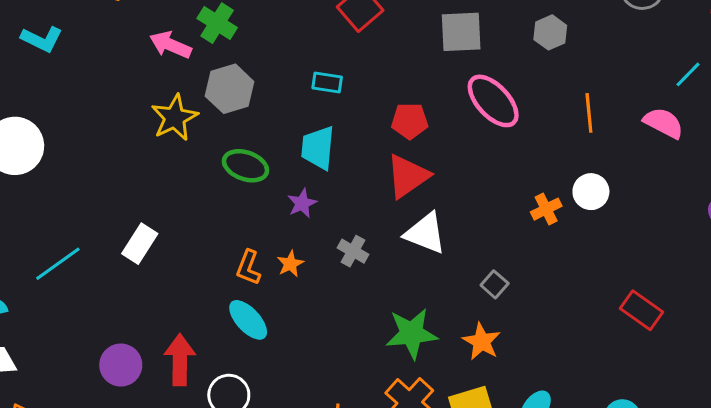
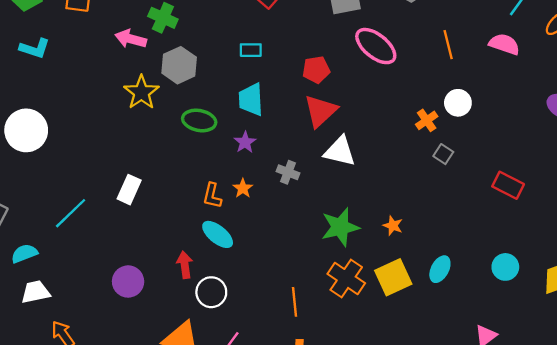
gray square: (495, 284) -> (443, 154), moved
orange star: (482, 342) -> (393, 226), size x0.7
red arrow: (180, 360) -> (185, 265), moved, size x0.7

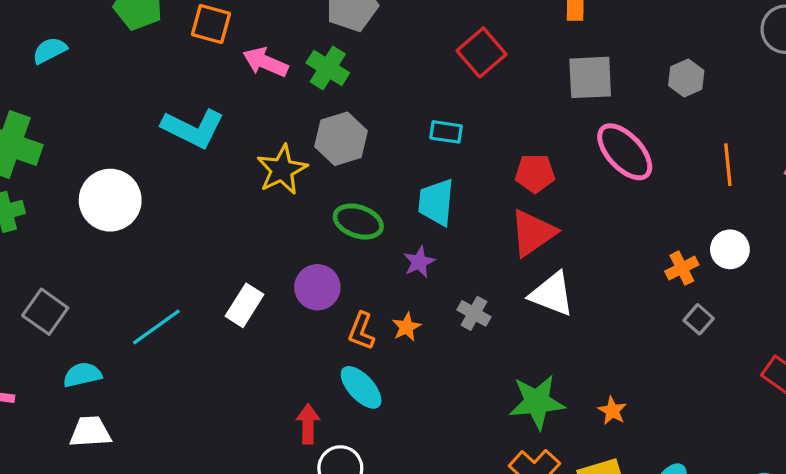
pink arrow: (131, 39) -> (265, 62), moved
cyan L-shape: (35, 48) -> (193, 128), moved, size x1.4
purple circle: (128, 281) -> (317, 287), moved

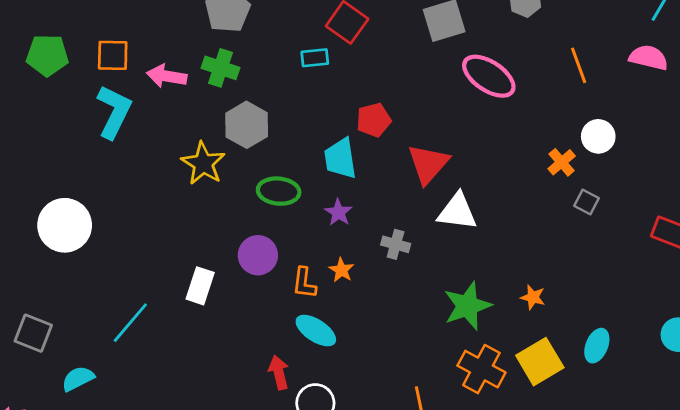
cyan L-shape: (193, 128) -> (114, 112), moved, turned -76
cyan rectangle: (446, 132) -> (315, 58), moved
red pentagon: (535, 173) -> (374, 120), moved

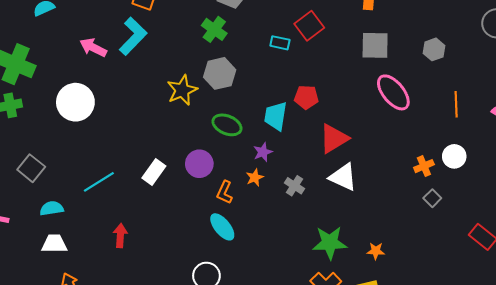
pink arrow: (167, 76) -> (93, 47), moved
orange star: (341, 270) -> (255, 178), moved
orange star: (533, 297) -> (376, 251), turned -30
red arrow: (279, 372) -> (120, 236), moved

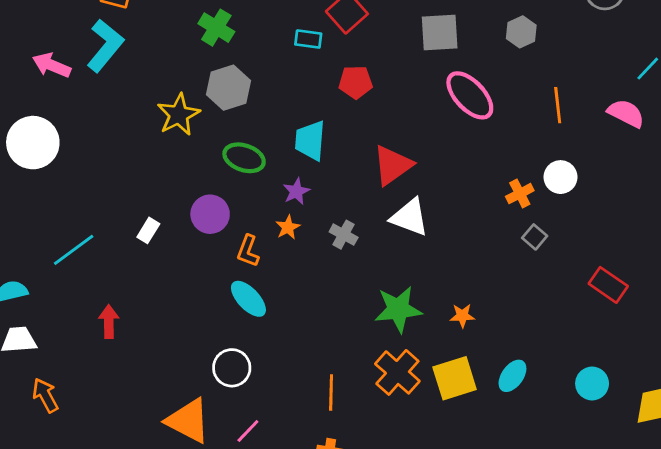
red pentagon: (306, 97) -> (356, 82), moved
white rectangle: (154, 172) -> (148, 230), size x0.7

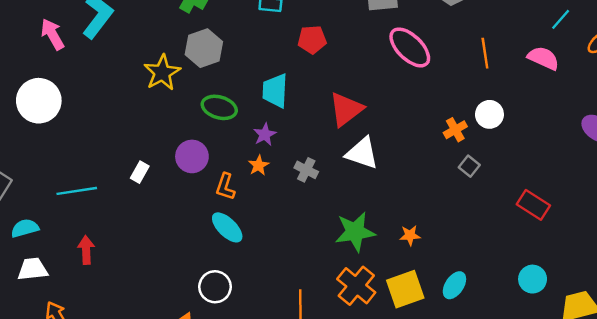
pink arrow: (52, 65) -> (52, 34), turned 40
cyan line: (74, 250) -> (77, 191), turned 30
red arrow: (109, 322) -> (86, 250), moved
cyan circle: (592, 384) -> (533, 279), moved

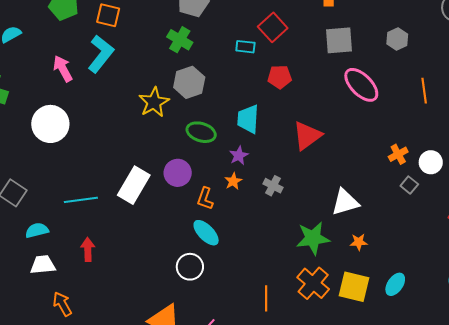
white circle: (489, 114) -> (431, 162), moved
white triangle: (362, 153) -> (345, 202), moved, turned -36
white rectangle: (140, 172) -> (134, 185), size x2.0
white circle: (215, 287) -> (190, 267), moved
yellow square: (405, 289) -> (354, 287), turned 32

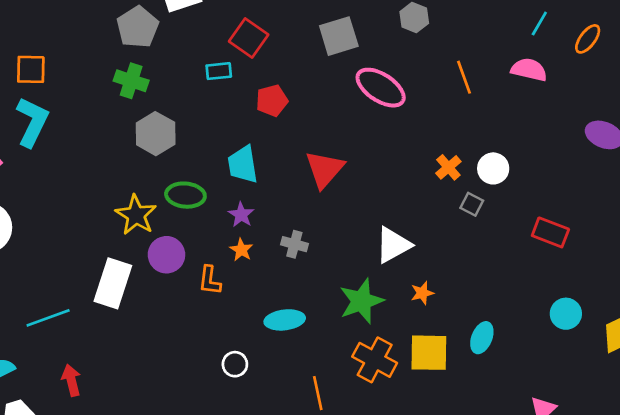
yellow star: (154, 102) -> (136, 215), moved
cyan ellipse: (206, 233) -> (285, 320), moved, turned -40
white circle: (190, 267) -> (235, 364), moved, size x0.7

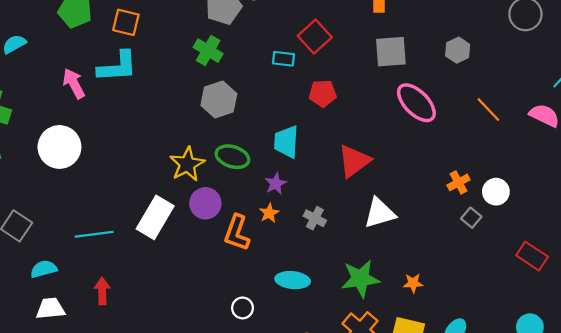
orange line: (464, 77) -> (488, 110), turned -36
cyan L-shape: (32, 122) -> (117, 67), turned 48
white triangle: (393, 245) -> (380, 213), moved
orange L-shape: (210, 280) -> (237, 233), size x1.4

